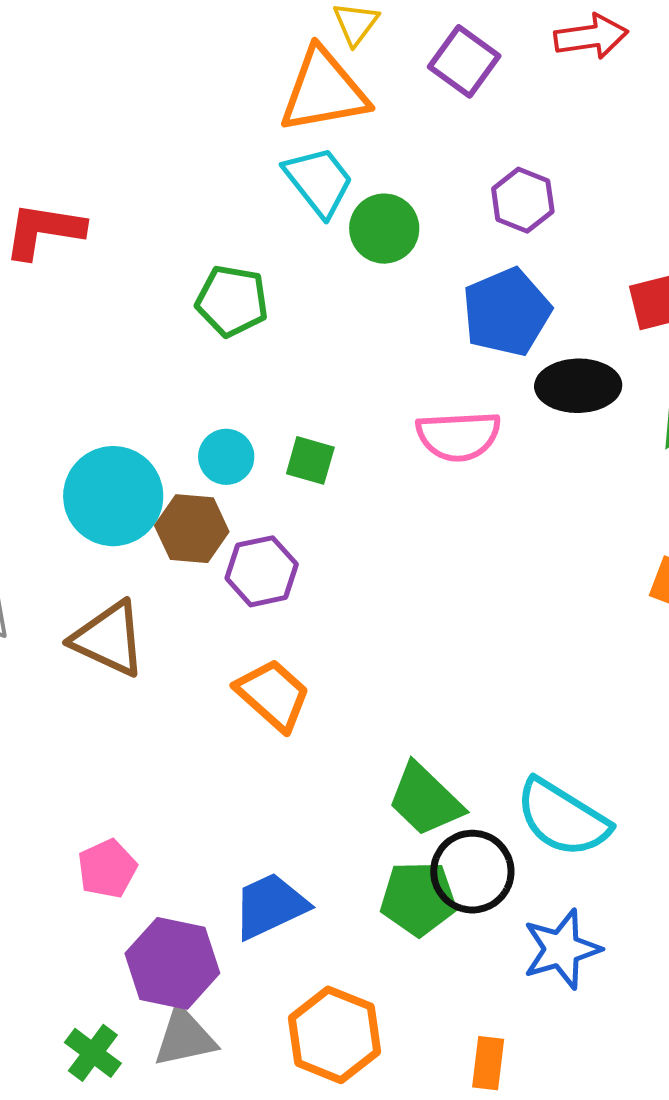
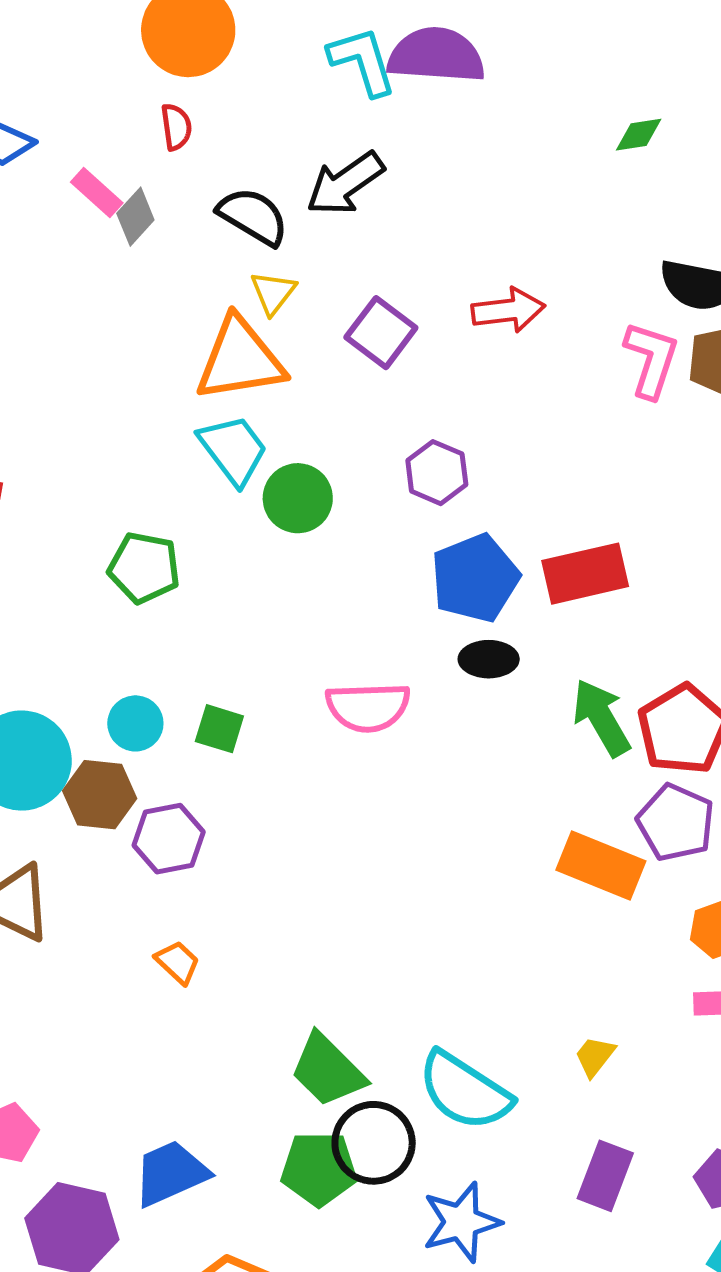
blue pentagon: (506, 312) -> (475, 578), moved
black ellipse: (578, 386) -> (489, 659), size x0.7
orange trapezoid: (273, 695) -> (178, 962), size x0.6

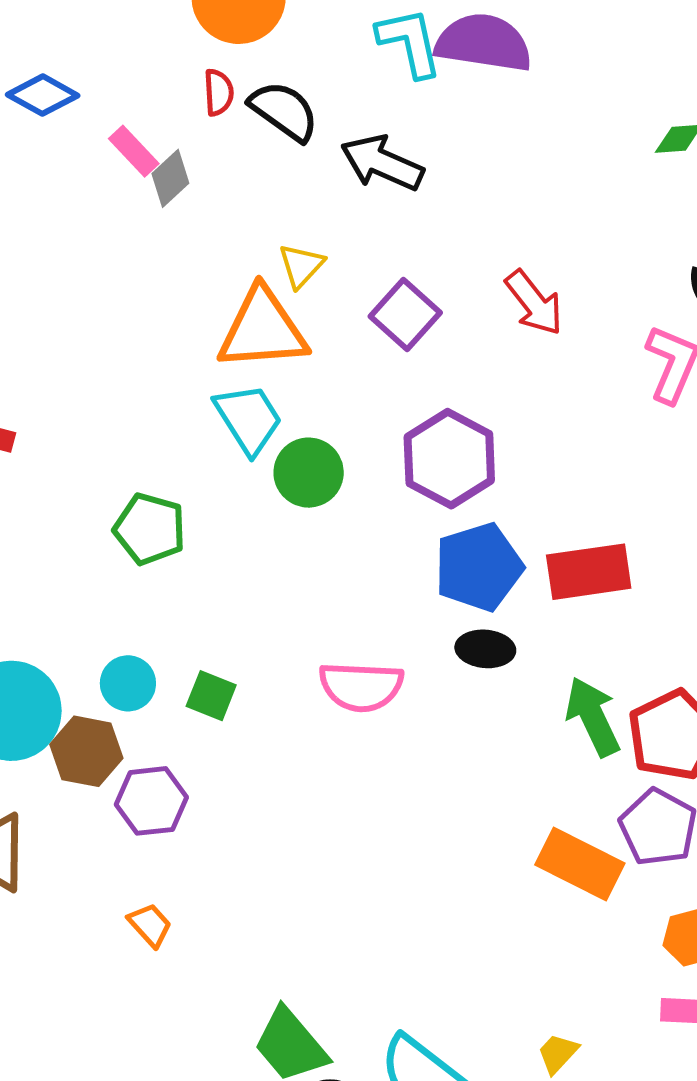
black arrow: (345, 184) -> (382, 163), turned 54
black semicircle: (253, 216) -> (284, 111), moved
red arrow: (508, 310) -> (534, 303), turned 54
purple hexagon: (437, 473) -> (449, 459), size x1.5

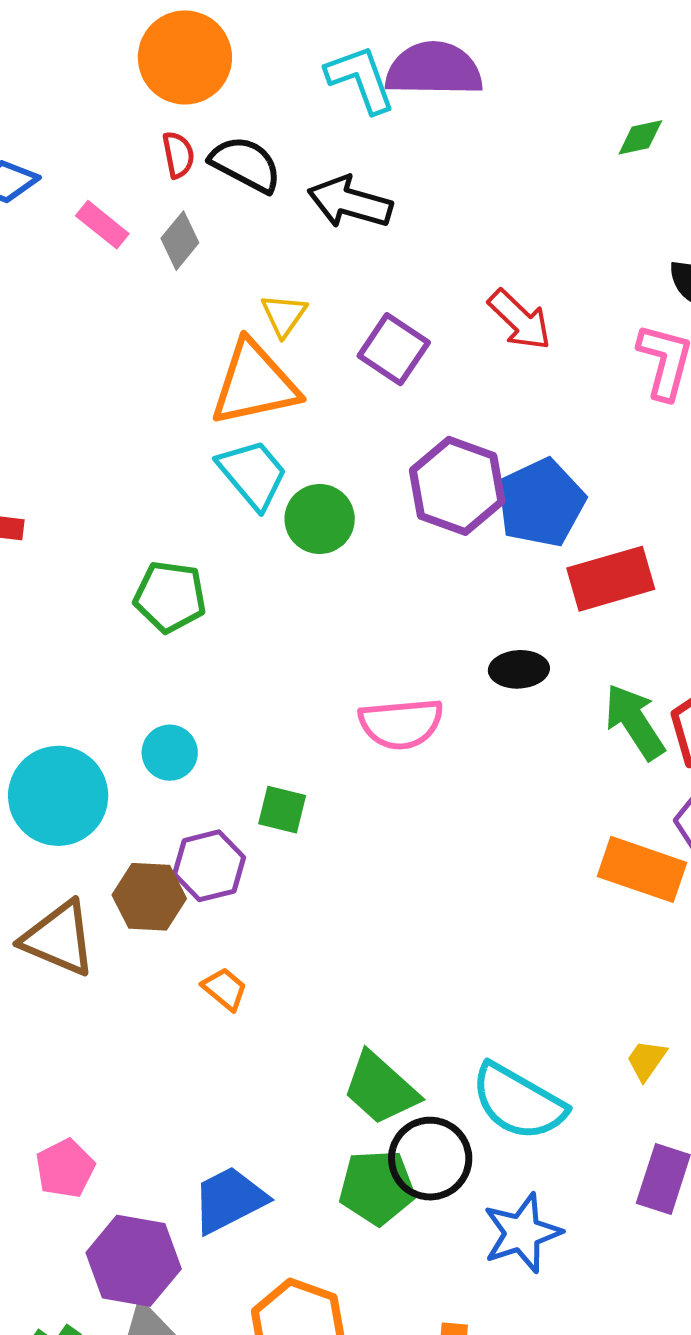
gray diamond: (170, 178) -> (180, 241), moved
blue pentagon: (479, 567) -> (541, 503), moved
green square: (211, 696) -> (282, 810), moved
brown hexagon: (86, 751) -> (149, 897), moved

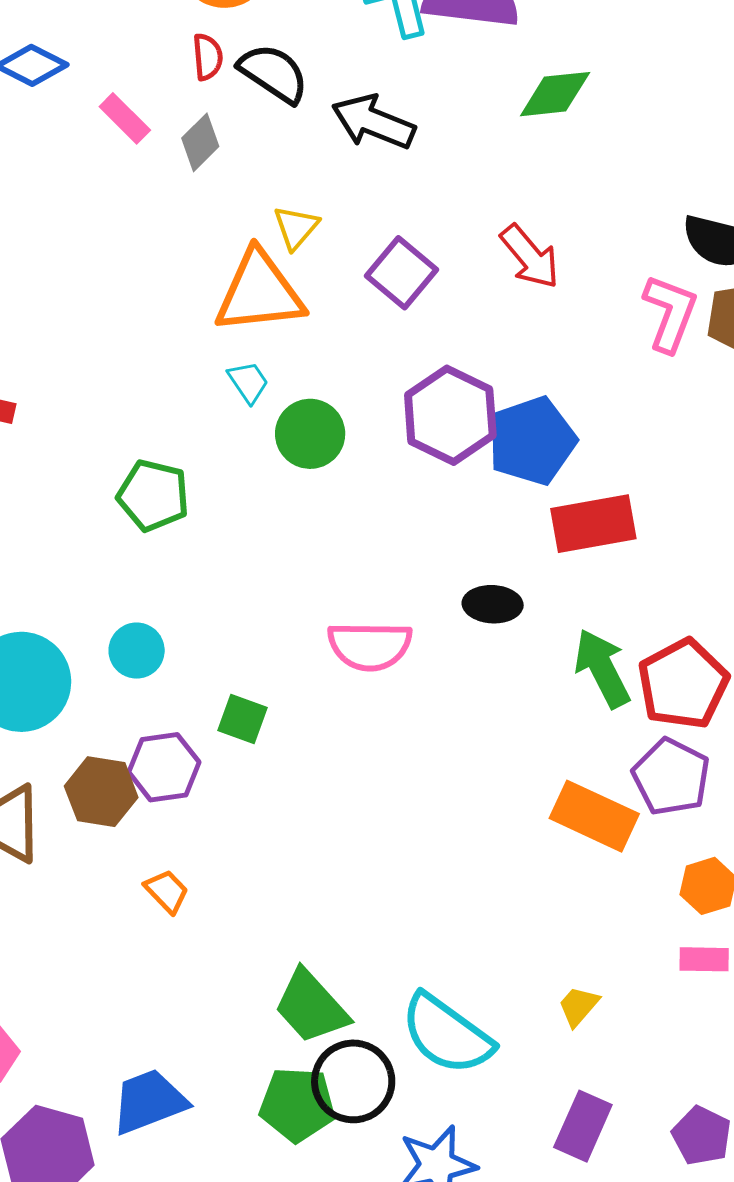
green diamond: (640, 137) -> (555, 94), moved, size x1.5
cyan trapezoid: (253, 474) -> (248, 382), size x0.6

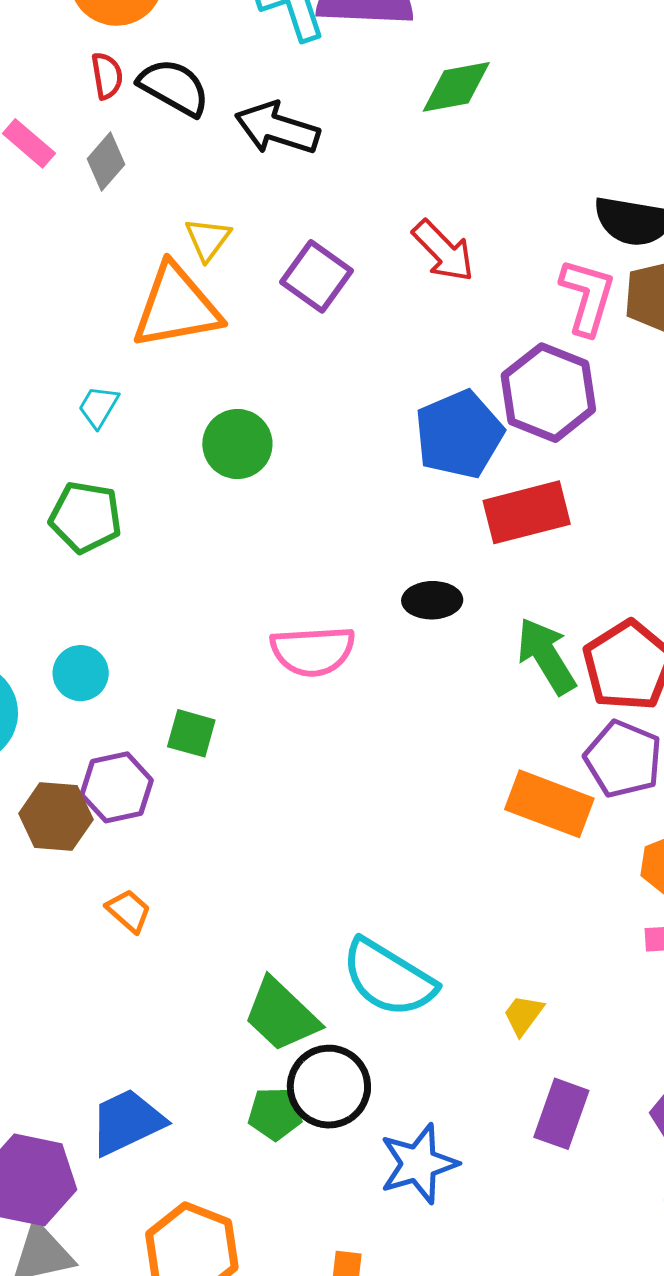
cyan trapezoid: (248, 382) -> (98, 407), moved, turned -111
purple hexagon: (450, 415) -> (548, 393), moved
yellow trapezoid: (578, 1006) -> (523, 1015), moved
cyan semicircle: (447, 1034) -> (388, 978), moved
green pentagon: (297, 1104) -> (275, 1114), size x0.7

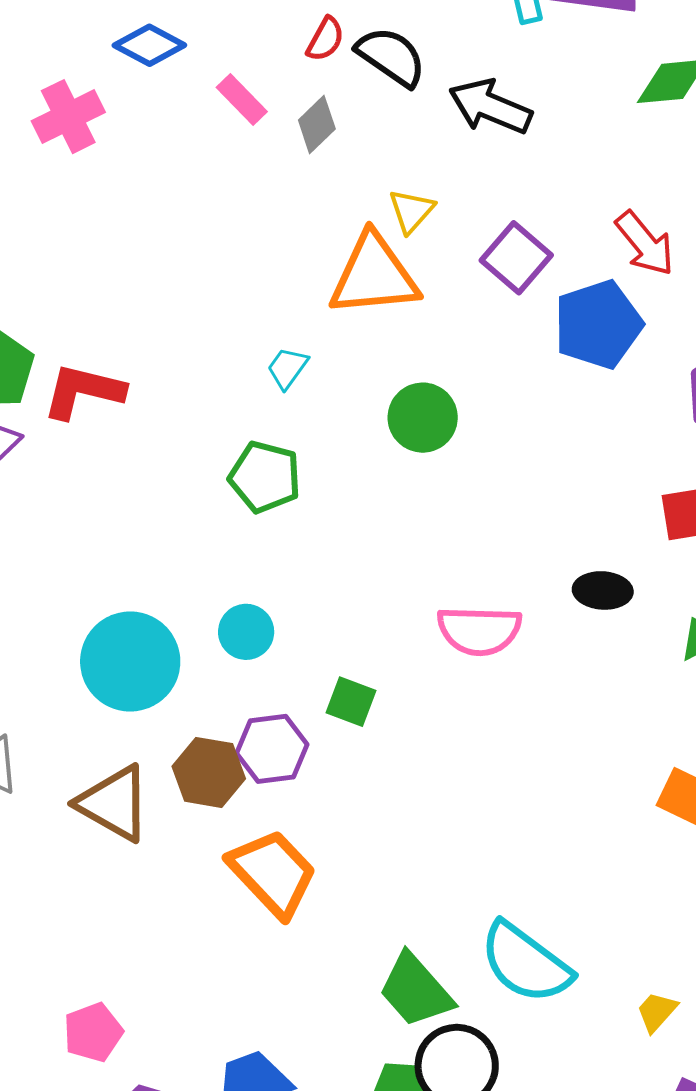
red semicircle: (107, 76) -> (325, 39), turned 33
blue pentagon: (459, 434) -> (598, 324), moved
orange trapezoid: (129, 911) -> (273, 873), size x2.0

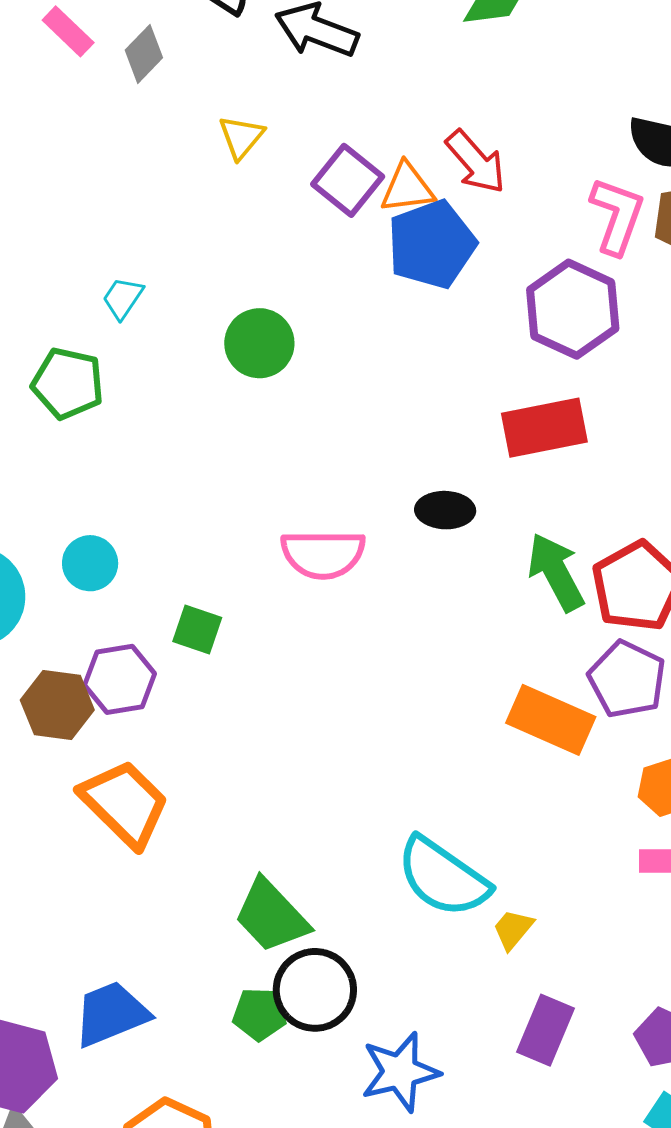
orange triangle: (374, 275) -> (407, 188), moved, size x0.6
green pentagon: (265, 477) -> (68, 383), moved
cyan semicircle: (526, 963) -> (443, 877), moved

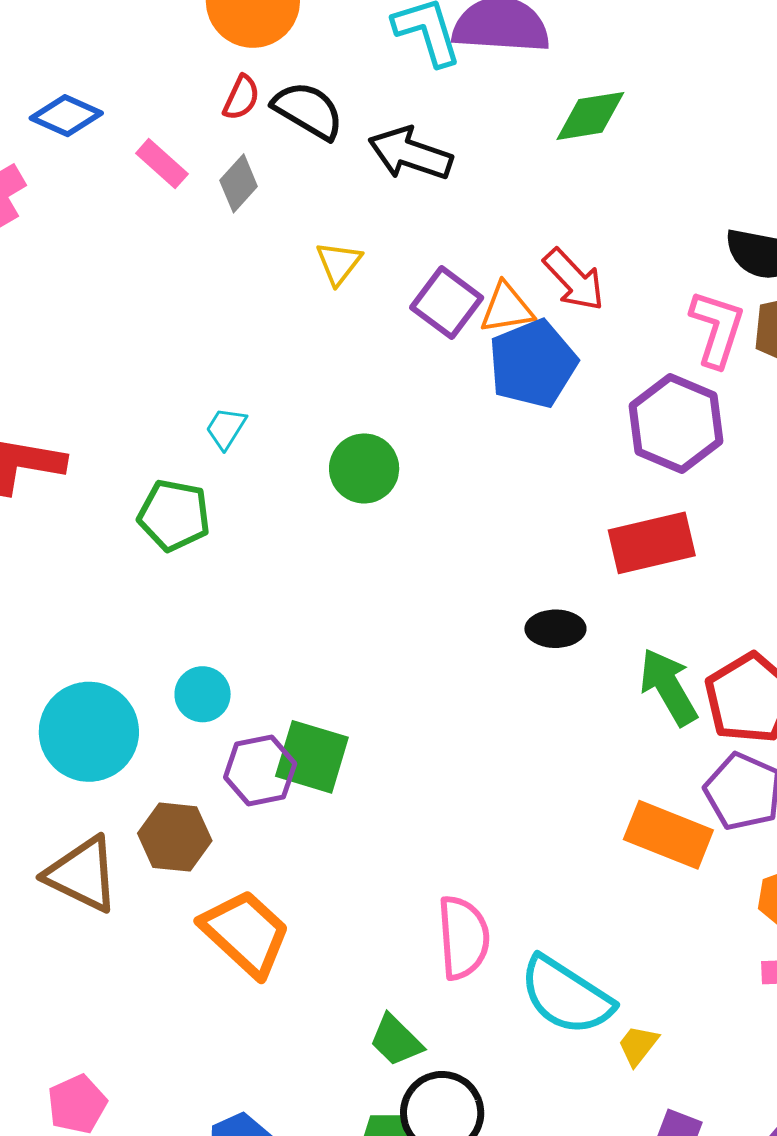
pink semicircle: (323, 554) -> (463, 938), moved, turned -92
green square: (197, 630) -> (312, 757), size x1.5
purple hexagon: (120, 679) -> (260, 770), moved
green trapezoid: (271, 916) -> (396, 1040), size x0.7

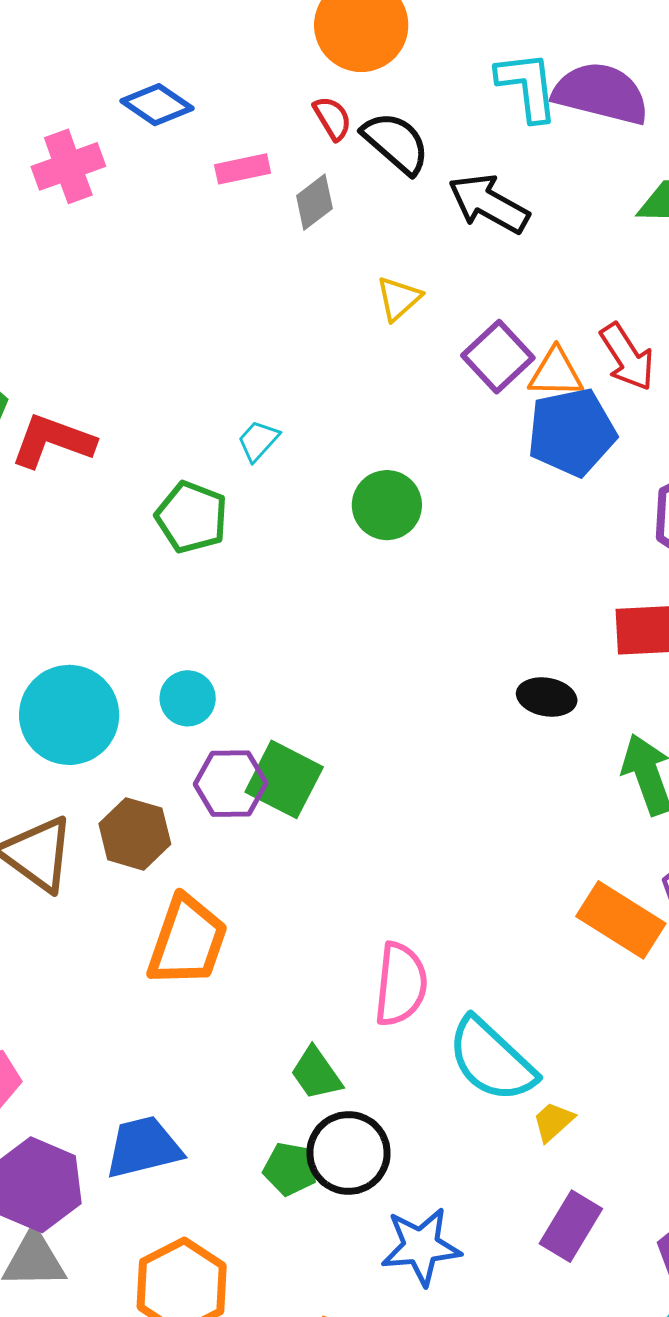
red semicircle: (241, 98) -> (332, 118), turned -66
pink rectangle: (162, 164) -> (243, 169), turned -64
orange trapezoid: (246, 933) -> (187, 941), turned 56

